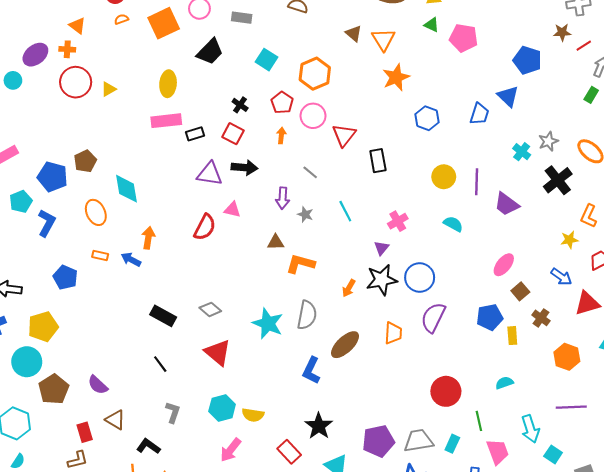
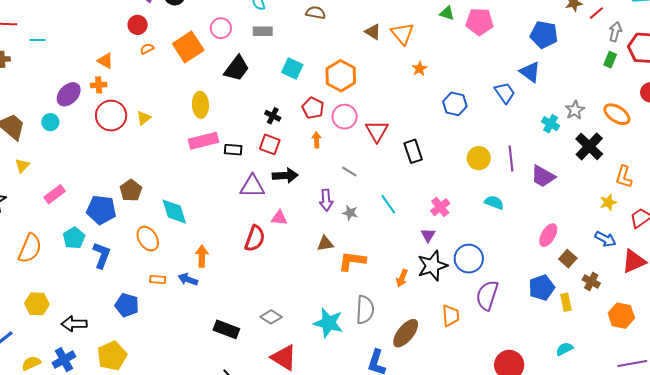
orange star: (396, 77) -> (420, 69), size x0.6
blue trapezoid: (479, 114) -> (505, 93), turned -45
black rectangle: (195, 134) -> (233, 150), turned 30

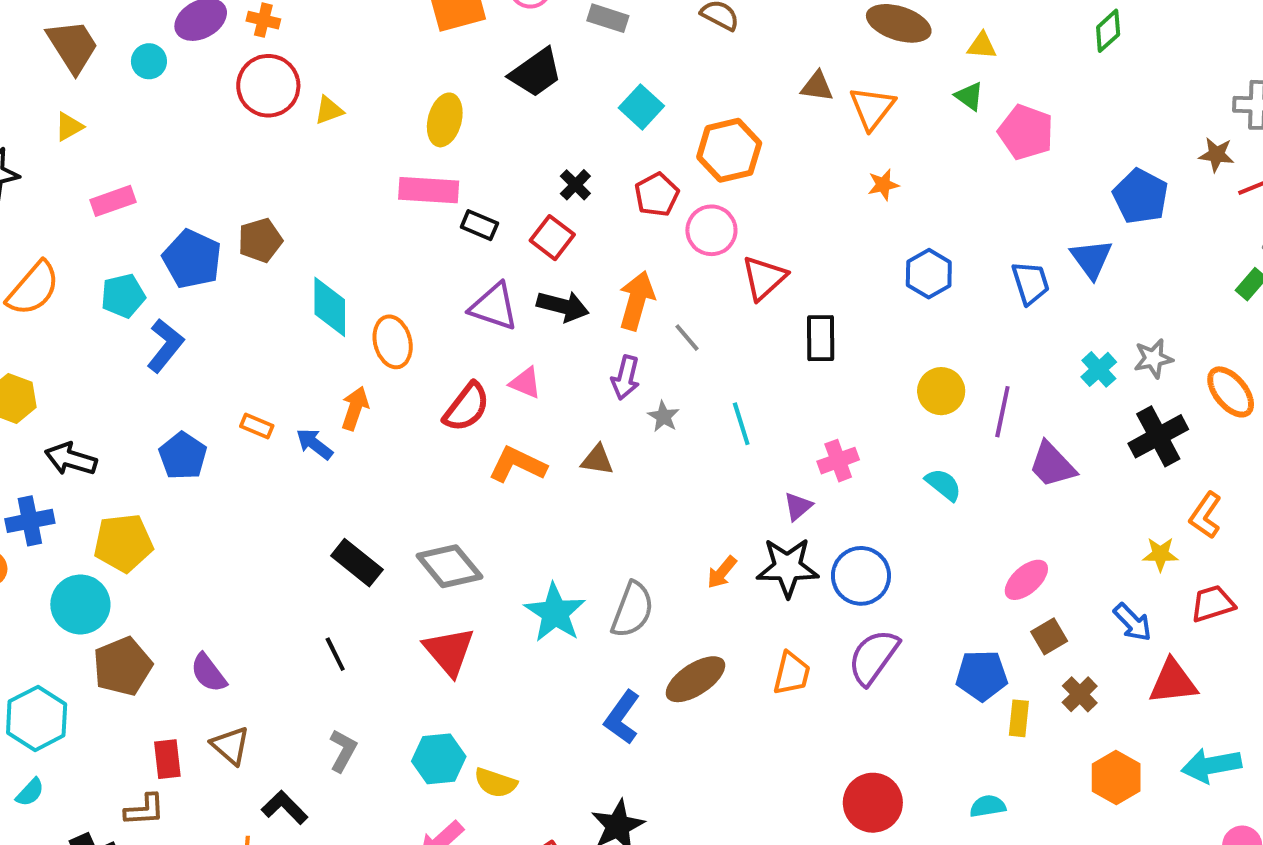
brown triangle: (373, 32) -> (817, 86), turned -42
orange arrow: (317, 140) -> (637, 301), moved, size x1.8
orange ellipse: (148, 239) -> (393, 342), moved
orange L-shape: (352, 261) -> (517, 464), moved
gray diamond: (271, 317) -> (449, 566), size x1.5

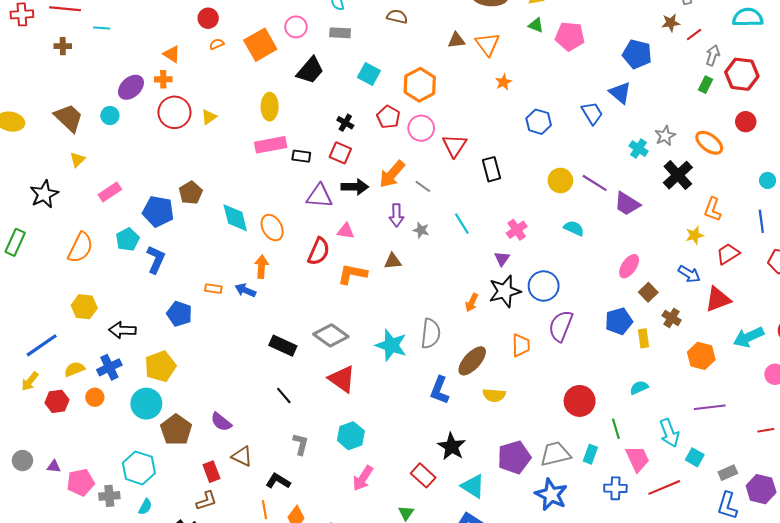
orange arrow: (637, 301) -> (392, 174), turned -140
purple line: (1002, 412) -> (595, 183), turned -55
yellow semicircle: (495, 783) -> (494, 395), moved

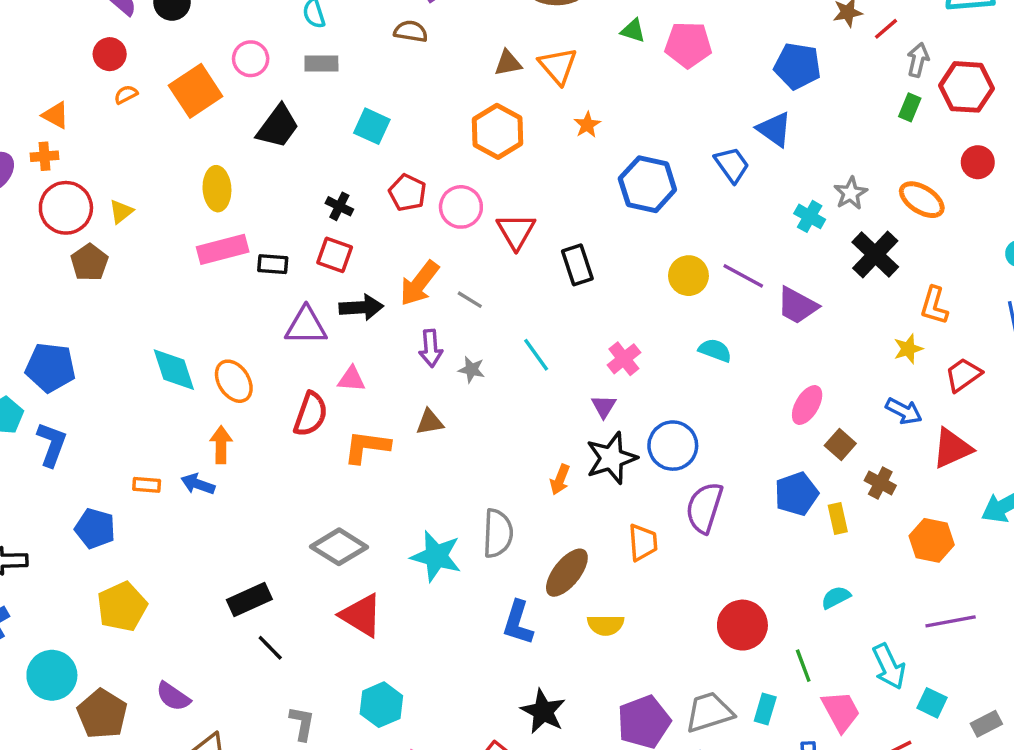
orange hexagon: (420, 85) -> (498, 131), moved
blue hexagon: (539, 122) -> (647, 184), size x1.4
brown pentagon: (191, 193) -> (89, 262), moved
black rectangle: (283, 346) -> (249, 600), moved, turned -45
yellow pentagon: (160, 366) -> (122, 607), moved

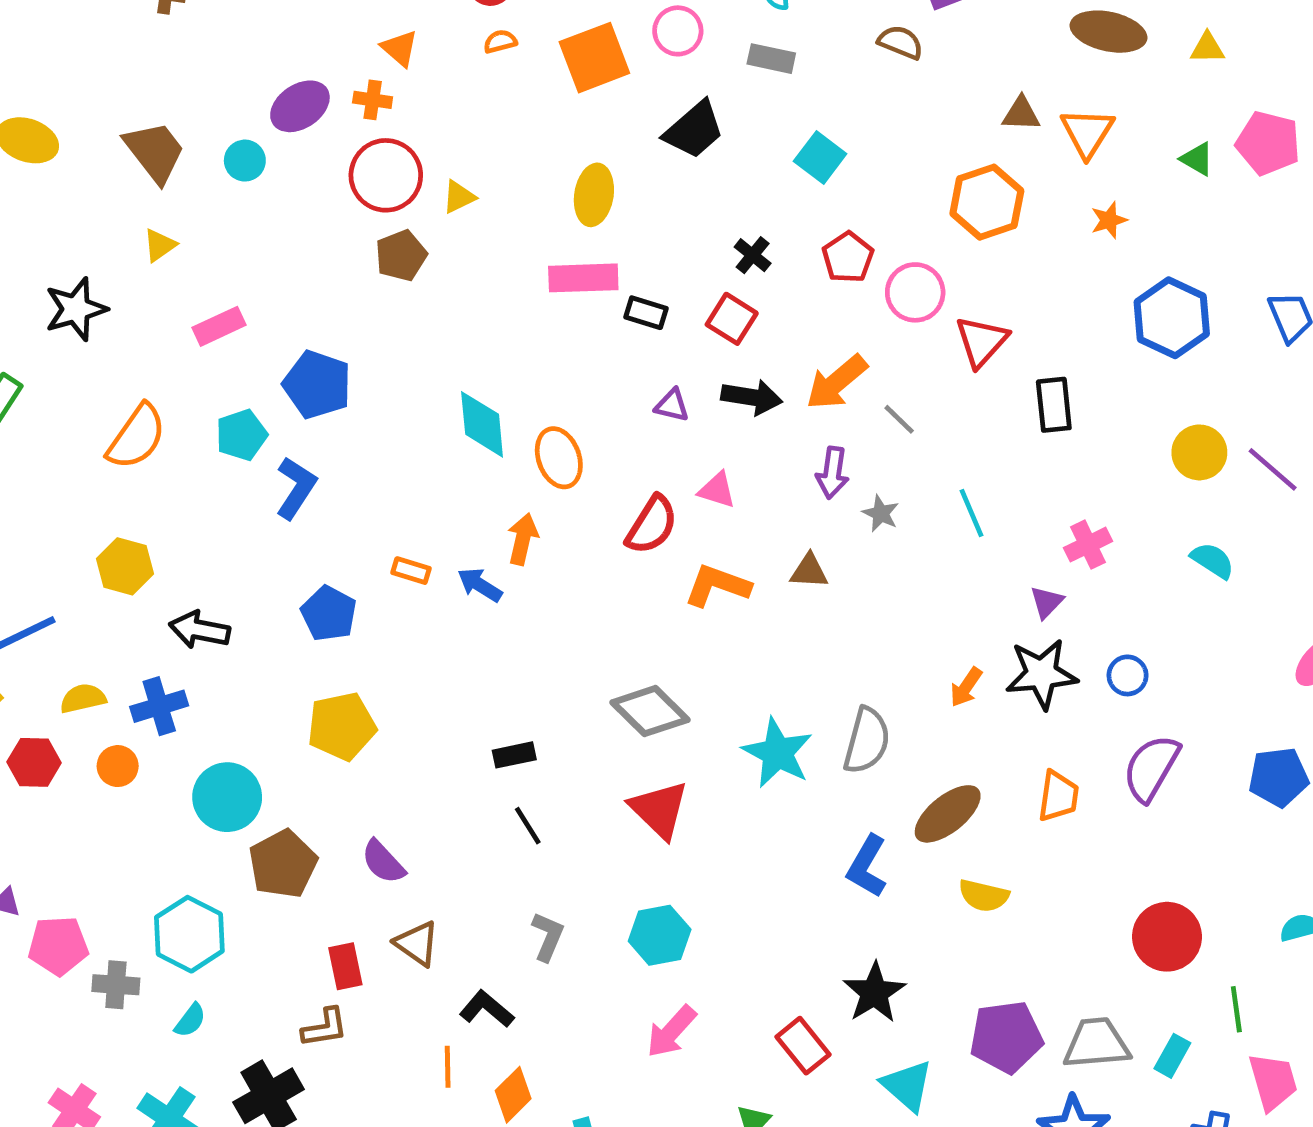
green triangle: (633, 31) -> (1197, 159), moved
purple triangle: (306, 326) -> (672, 405), size x0.6
blue circle: (673, 446) -> (1128, 675), size x0.6
black rectangle: (249, 600) -> (514, 755), size x0.7

